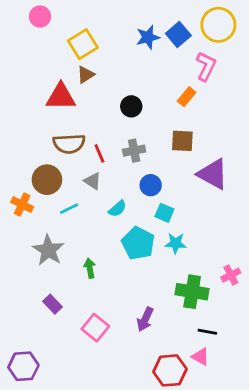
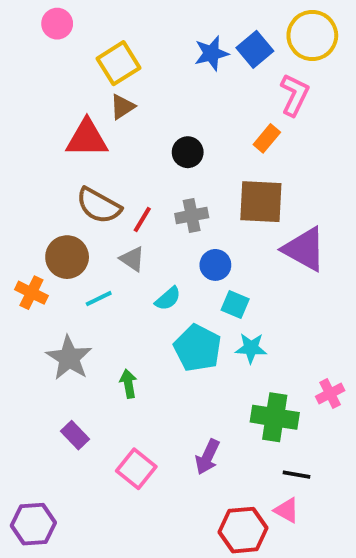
brown square: (182, 141) -> (261, 202), size x1.4
brown semicircle: (69, 144) -> (99, 206), turned 32
red line: (99, 153) -> (142, 219), turned 54

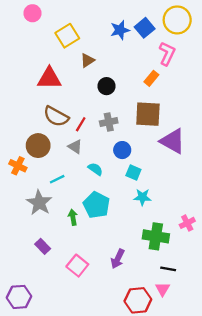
brown triangle: (122, 107) -> (87, 60), moved
cyan line: (99, 299) -> (57, 179), moved
cyan semicircle: (168, 299) -> (95, 169), turned -104
cyan pentagon: (198, 348) -> (96, 205), moved
pink triangle: (287, 510) -> (163, 289), turned 32

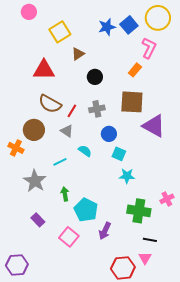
cyan line: (57, 179) -> (60, 162), moved
cyan pentagon: (96, 205) -> (86, 210), moved

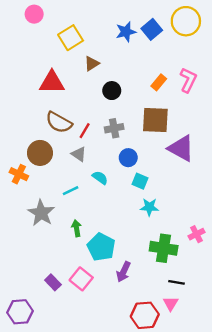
pink L-shape: (149, 48) -> (188, 80), moved
purple rectangle: (38, 220) -> (53, 282), moved

